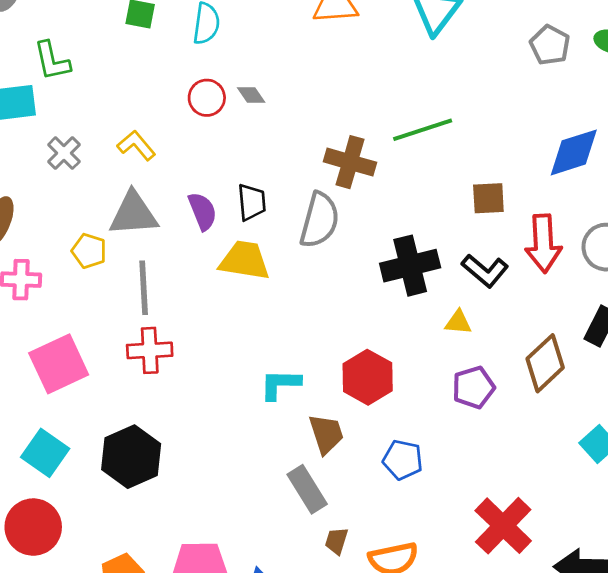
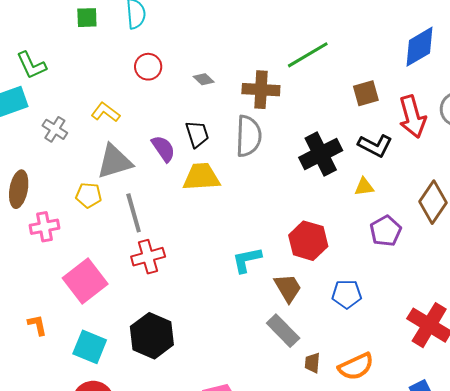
gray diamond: (251, 95) -> (204, 79), moved

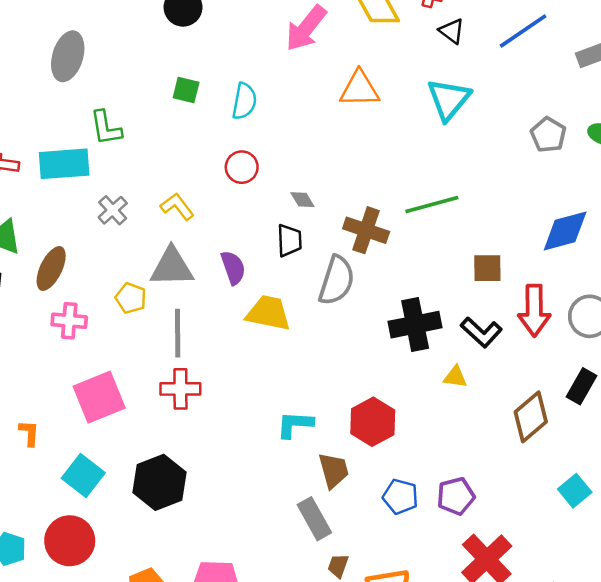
black trapezoid: (197, 134) -> (289, 240), moved
purple pentagon: (386, 231) -> (456, 496), moved

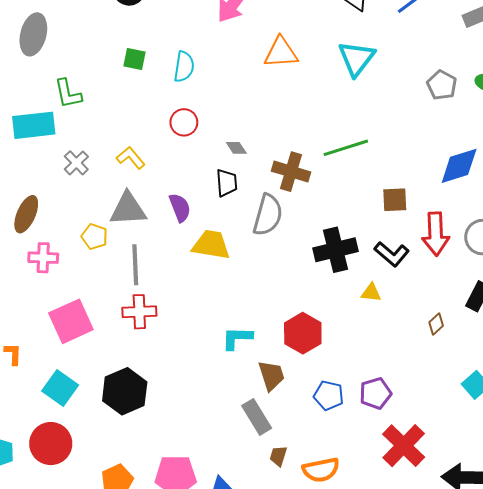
brown diamond: (531, 417) -> (436, 324), size x0.5

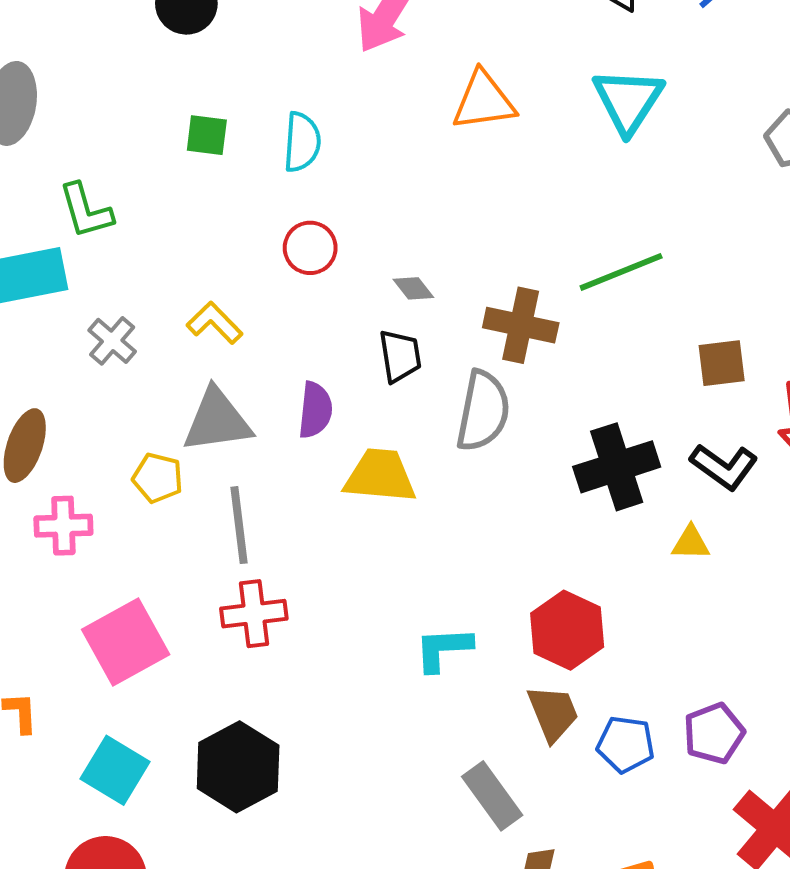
purple semicircle: (180, 208) -> (315, 410), turned 32
brown trapezoid: (271, 376) -> (553, 713), moved

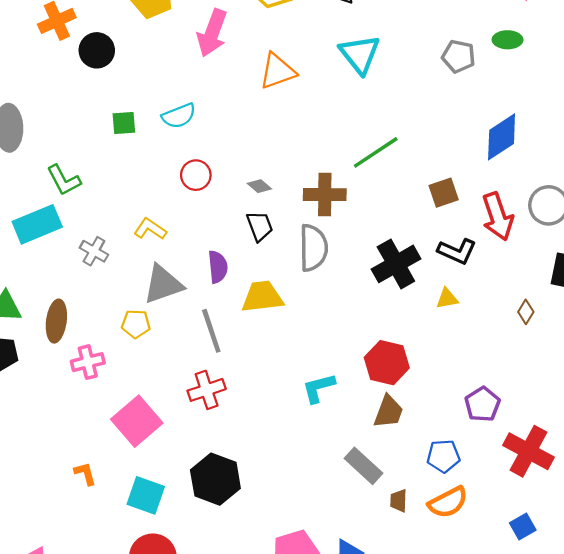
cyan semicircle: (302, 142) -> (179, 116), turned 76
gray line: (239, 525) -> (211, 331), moved
brown trapezoid: (553, 713) -> (389, 412), turned 54
blue pentagon: (626, 744) -> (443, 456), moved

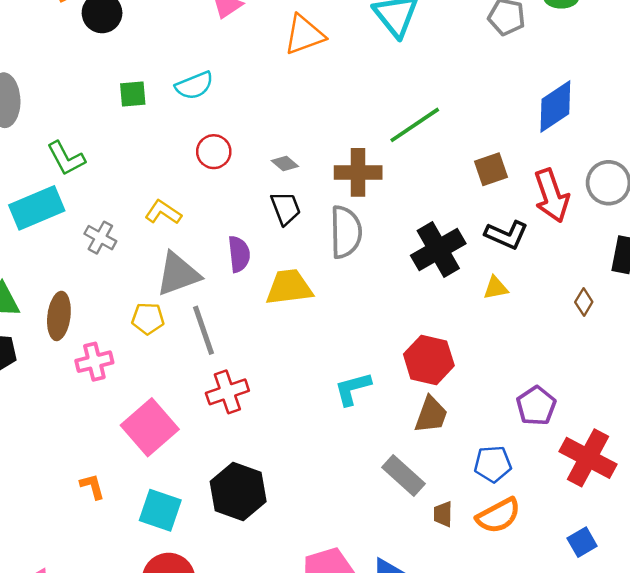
gray line: (211, 331) -> (204, 330), moved

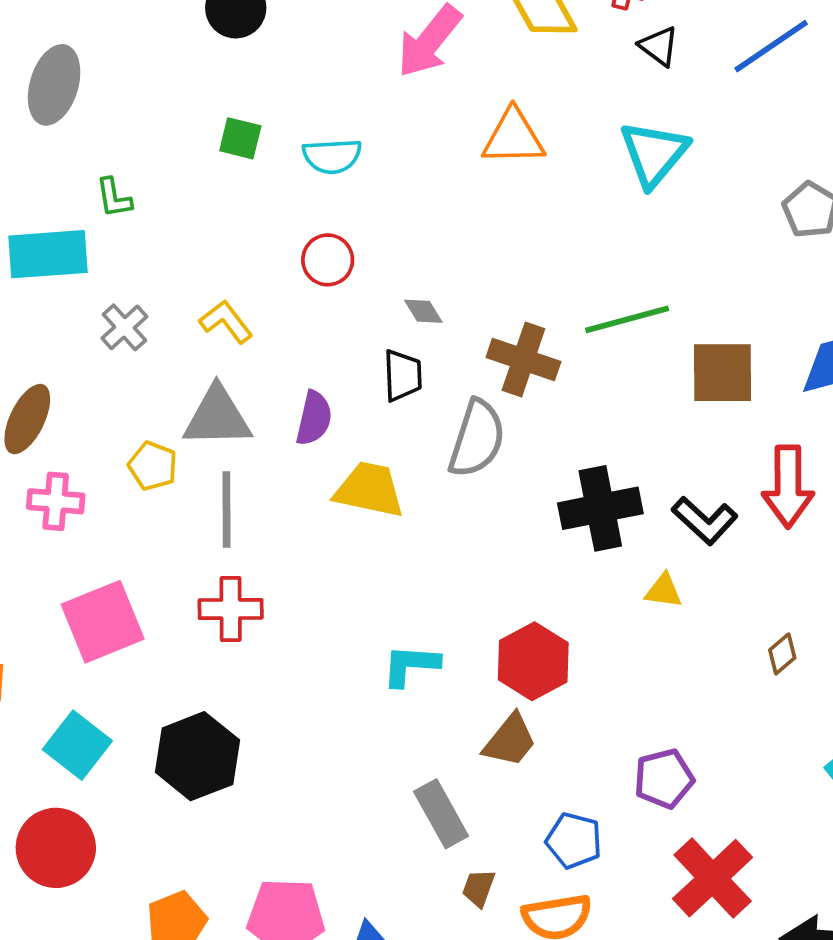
green L-shape: (66, 158) -> (114, 198), size x0.7
brown square: (491, 169) -> (722, 373), moved, size x1.4

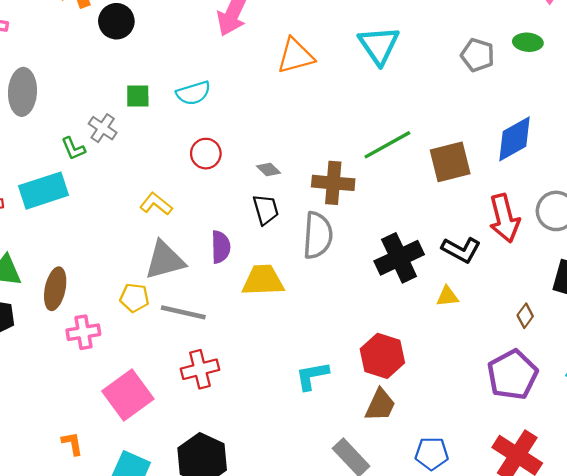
gray cross: (124, 327) -> (103, 128), moved
gray line: (227, 510) -> (183, 312), turned -63
purple pentagon: (664, 779) -> (512, 375), moved, size x1.4

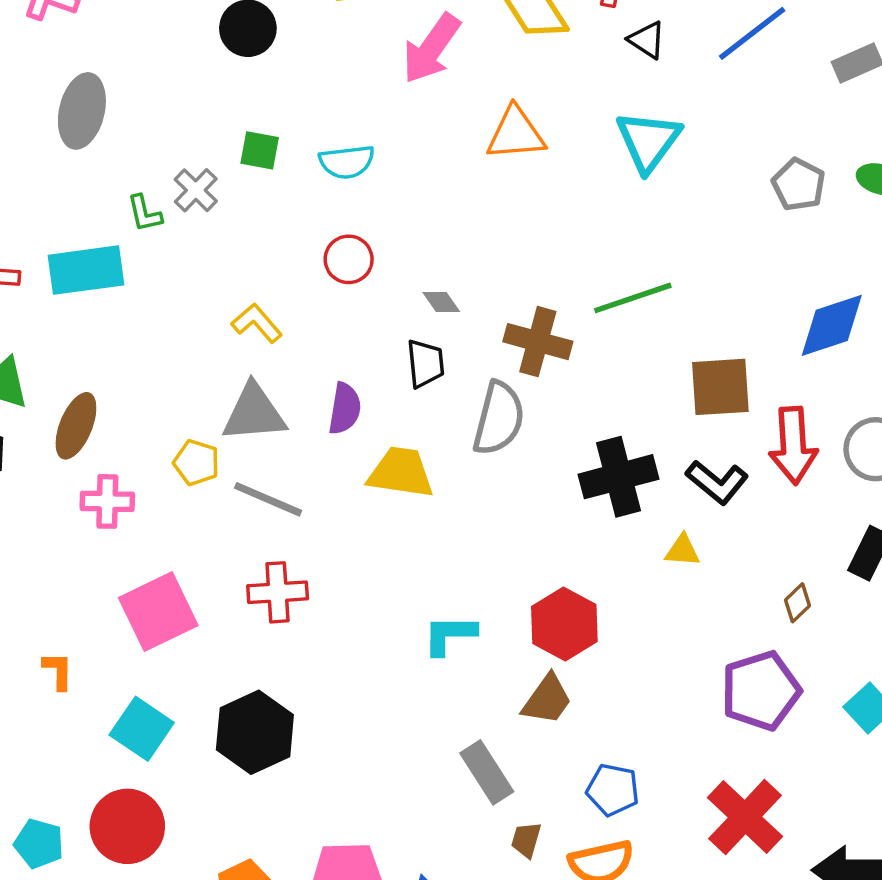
brown square: (450, 162) -> (720, 387), moved

